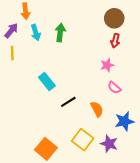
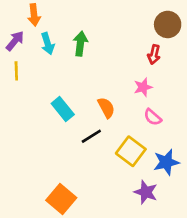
brown circle: (114, 18) -> (168, 24), moved
orange semicircle: (97, 109) -> (106, 108), moved
yellow square: (83, 140) -> (131, 151), moved

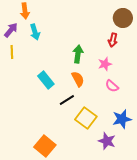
green arrow: (80, 44) -> (78, 54), moved
yellow square: (131, 151) -> (86, 118), moved

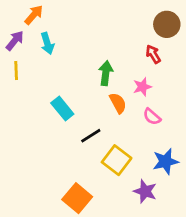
orange arrow: (25, 11) -> (34, 15), turned -133
red arrow: (113, 40) -> (153, 54), turned 136
orange semicircle: (78, 79) -> (118, 103), moved
orange square: (45, 146) -> (77, 198), moved

